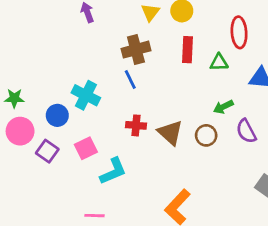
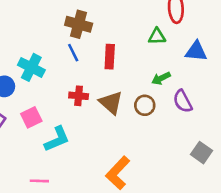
brown cross: (136, 50) -> (79, 24), turned 30
red rectangle: (188, 50) -> (110, 57), moved

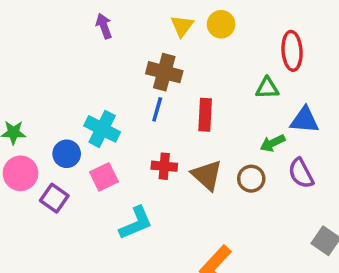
blue triangle: (196, 51) -> (304, 120), moved
blue line: (73, 53) -> (157, 109), turned 42
pink square: (31, 117) -> (104, 177), moved

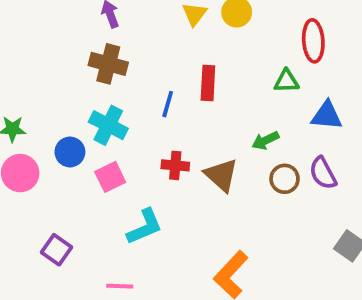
brown cross: (164, 72) -> (108, 64), moved
red rectangle: (205, 115) -> (208, 83), moved
green arrow: (273, 143) -> (265, 140), moved
brown circle: (251, 179) -> (285, 179), moved
purple square: (54, 198) -> (57, 250), moved

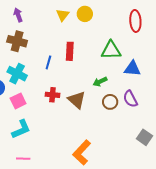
red ellipse: (313, 41) -> (135, 21), moved
green triangle: (286, 81) -> (111, 50), size x1.5
cyan L-shape: (145, 227) -> (21, 129), moved

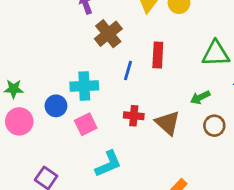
brown cross: (17, 41) -> (108, 34), moved, turned 36
cyan cross: (17, 74) -> (84, 86), turned -30
cyan L-shape: (21, 129) -> (108, 164), moved

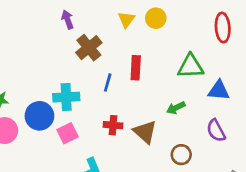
blue circle: (56, 106) -> (39, 116), size x1.4
brown circle: (214, 126) -> (181, 155), moved

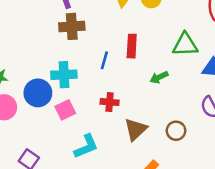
brown cross: (89, 48) -> (72, 26), moved, turned 35
green arrow: (176, 108) -> (159, 77), moved
brown triangle: (145, 132) -> (136, 129), moved, turned 35

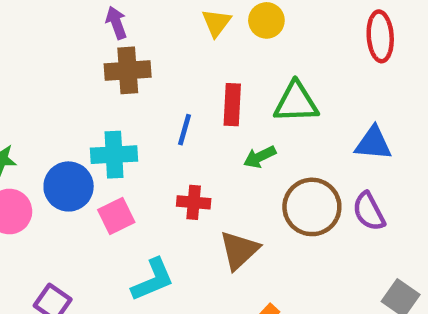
green triangle: (185, 45) -> (296, 102), moved
green arrow: (159, 77) -> (260, 157), moved
brown circle: (176, 131) -> (312, 207), moved, size x1.6

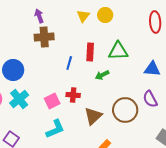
cyan cross: (114, 155) -> (19, 99), moved, turned -36
blue circle: (69, 186) -> (13, 70), moved
brown circle: (312, 207) -> (125, 110), moved
pink square: (116, 216) -> (52, 101), moved

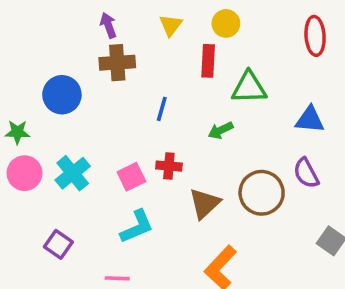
yellow triangle: (83, 16) -> (171, 25), moved
red rectangle: (90, 52) -> (208, 61), moved
blue circle: (13, 70) -> (62, 95), moved

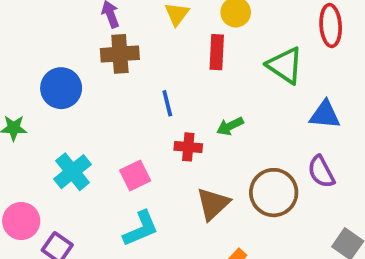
green triangle: (249, 88) -> (285, 65), moved, turned 36
blue line: (162, 109) -> (167, 103), turned -30
red cross: (169, 166) -> (188, 147), moved
pink circle: (25, 173) -> (21, 221), moved

